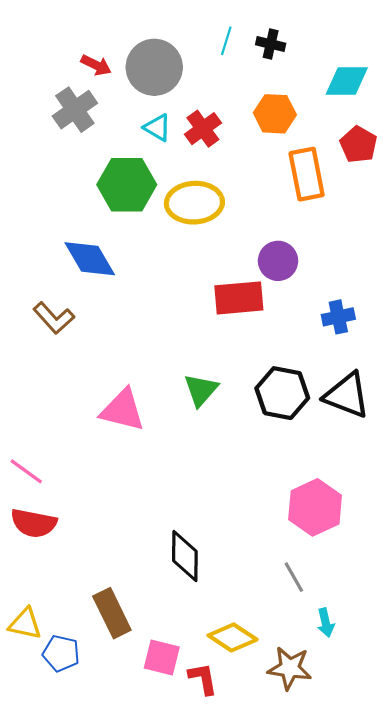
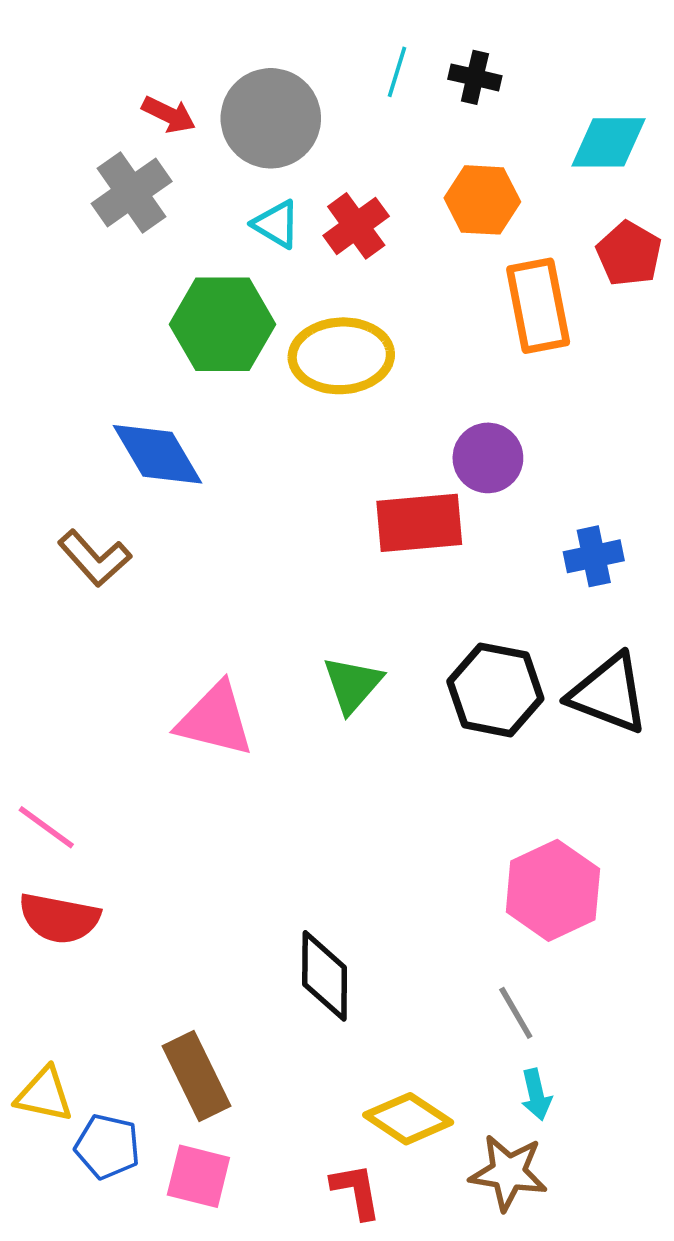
cyan arrow: (326, 623) -> (536, 1095), moved
pink square: (162, 658) -> (198, 1176), moved

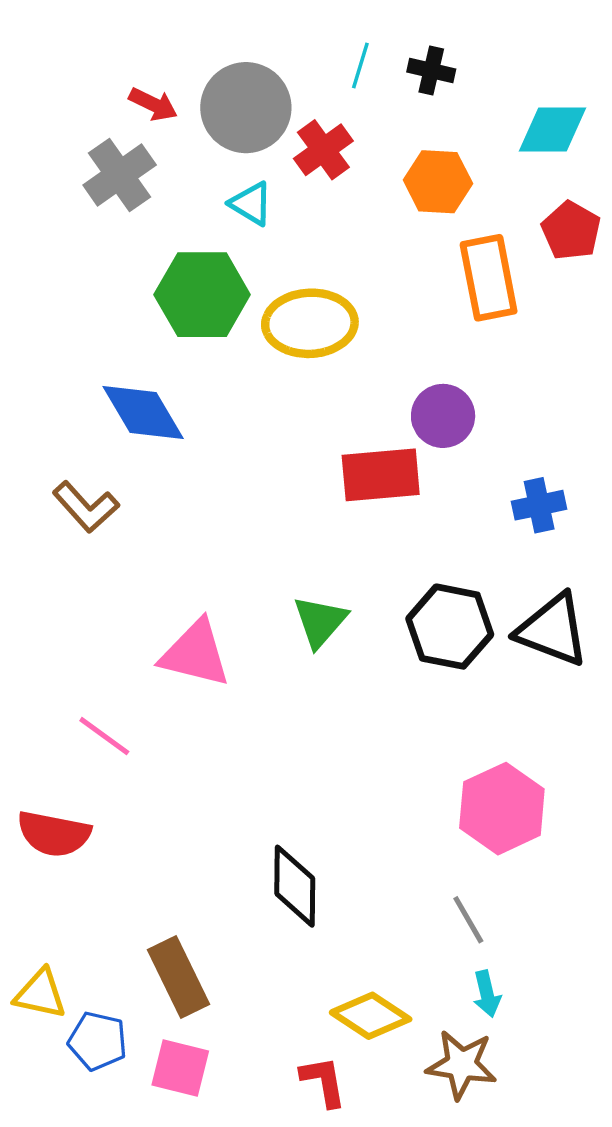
red cross: (356, 226) -> (323, 150), moved
pink line: (46, 827) -> (104, 736), moved

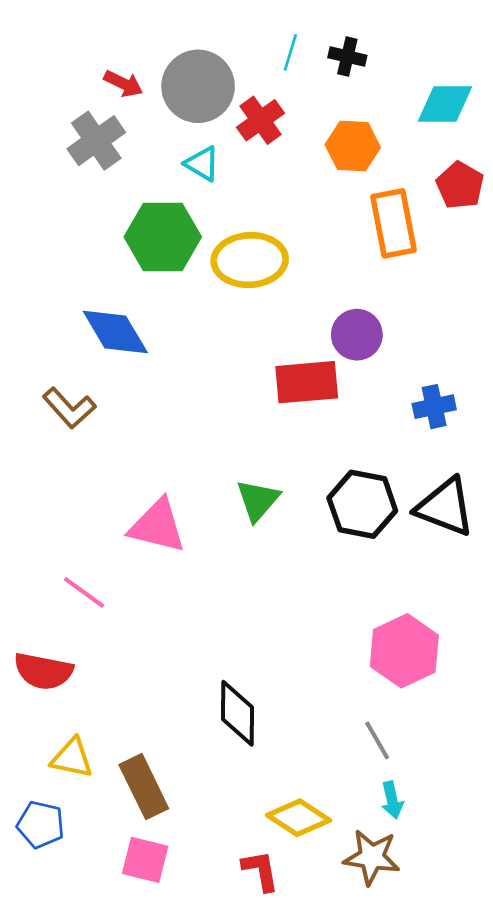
yellow triangle: (40, 994) -> (72, 758), moved
blue pentagon: (98, 1041) -> (41, 825), moved

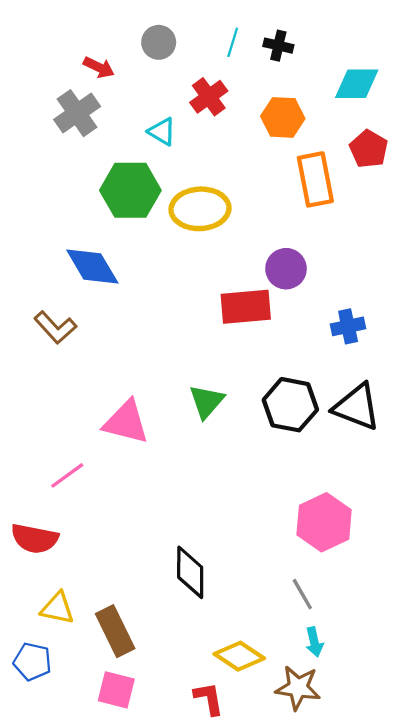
gray circle: (198, 86) -> (159, 42), moved, size x0.6
pink line: (84, 592) -> (67, 475), turned -72

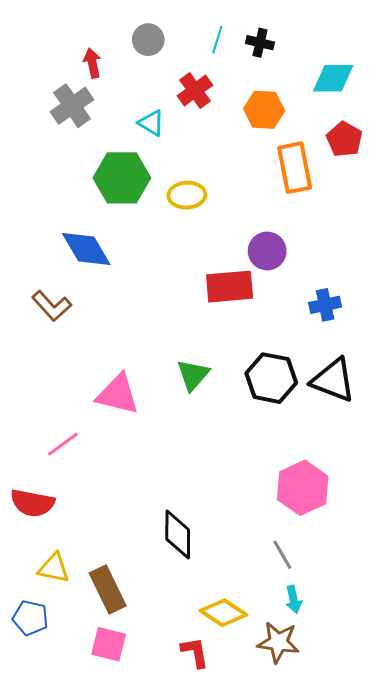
red arrow: (99, 67) -> (92, 63), turned -128
yellow ellipse: (200, 209) -> (187, 195), size x0.7

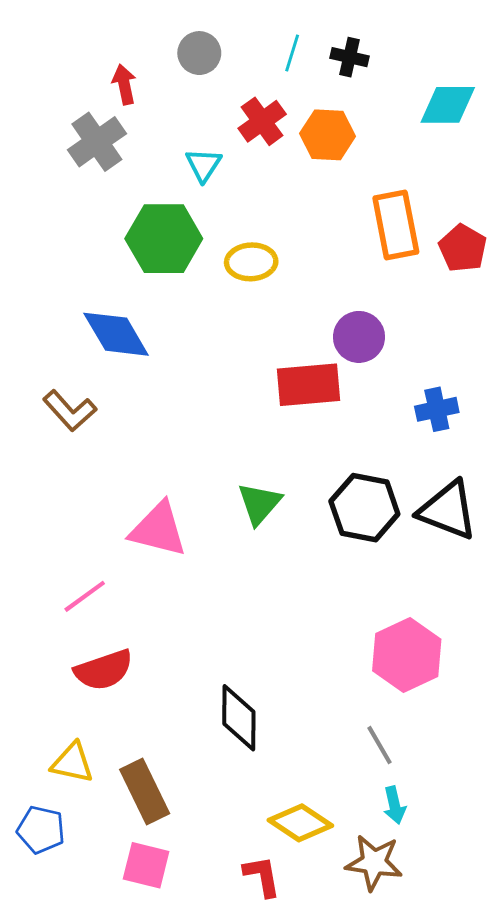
orange hexagon: (264, 110) -> (328, 135), moved
cyan triangle: (151, 123) -> (203, 165), turned 32
red pentagon: (344, 139) -> (463, 248), moved
red semicircle: (32, 503) -> (104, 670), moved, turned -30

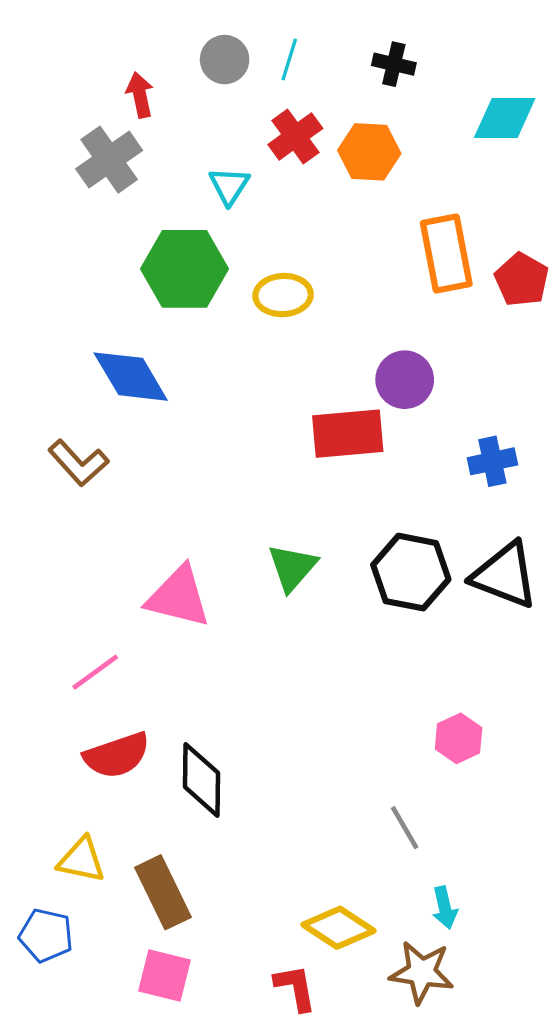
cyan line: (292, 53) -> (289, 60), moved
pink hexagon: (407, 655) -> (459, 738), size x0.6
black diamond: (239, 718) -> (201, 780), moved
gray line: (379, 745) -> (405, 828), moved

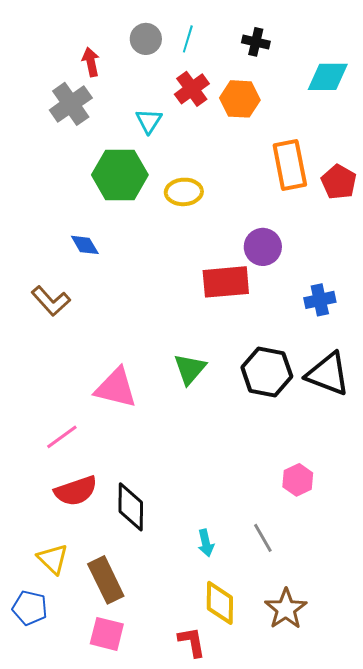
blue diamond: (131, 377) -> (85, 245), size x0.6
yellow triangle: (81, 860) -> (53, 559), turned 32
cyan arrow: (445, 908) -> (206, 543), moved
yellow diamond: (338, 928) -> (220, 603), turned 57
brown star: (422, 972) -> (286, 609), moved, turned 30

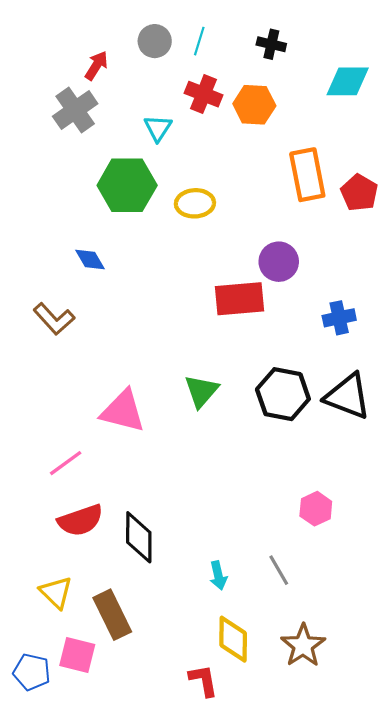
red arrow: (91, 62) -> (96, 65), turned 44
red cross: (192, 89) -> (203, 94), turned -32
blue pentagon: (30, 608) -> (32, 672), moved
pink square: (107, 634) -> (77, 655), moved

